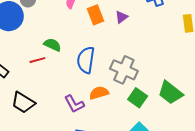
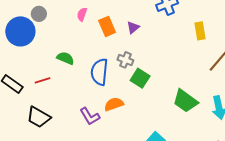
red line: (37, 60) -> (43, 80), moved
gray cross: (124, 70) -> (125, 60), moved, size x0.6
green square: (138, 98) -> (140, 78), moved

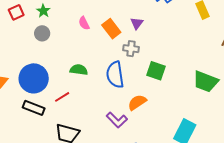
pink semicircle: (82, 14) -> (84, 23), turned -32
blue circle: (20, 31) -> (34, 78), moved
gray cross: (125, 60) -> (131, 49), moved

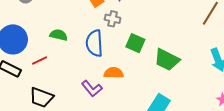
green trapezoid: (206, 82) -> (167, 60), moved
orange semicircle: (137, 102) -> (114, 73), turned 30

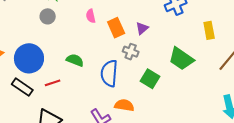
green trapezoid: (167, 60) -> (181, 59), moved

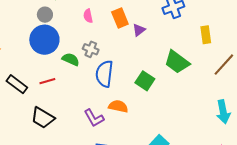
orange rectangle: (116, 28) -> (120, 18), moved
gray cross: (131, 52) -> (91, 49), moved
blue circle: (29, 58) -> (44, 40), moved

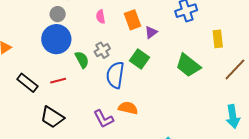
gray cross: (91, 49) -> (102, 50), turned 35
green semicircle: (71, 59) -> (82, 60), turned 36
green square: (145, 81) -> (139, 59), moved

